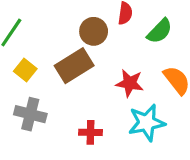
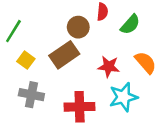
red cross: (90, 132) -> (80, 107), size x1.6

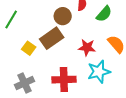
yellow square: (26, 60) -> (29, 48), moved
gray cross: (31, 95) -> (24, 83), moved, turned -36

